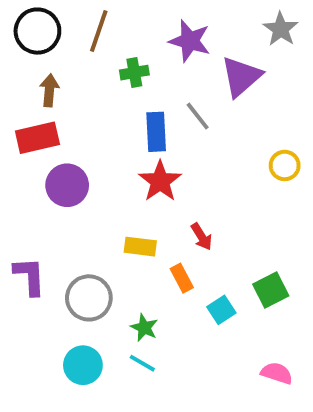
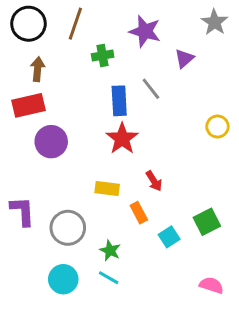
purple triangle: (241, 76) -> (184, 58), size x0.6

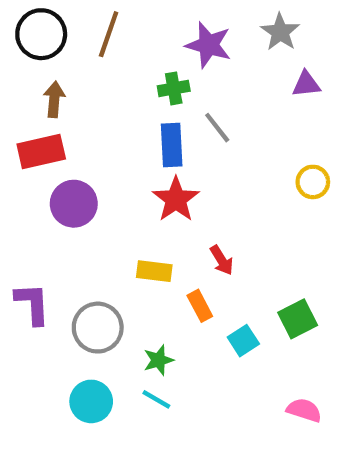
gray star: (214, 22) -> (280, 32), moved
green cross: (103, 55) -> (174, 88), moved
purple triangle: (184, 58) -> (306, 84), moved, turned 35
green star: (110, 250) -> (159, 360), turned 30

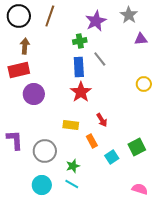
purple star: (209, 45) -> (96, 21), turned 30

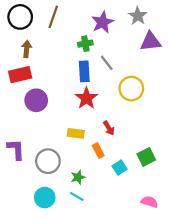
purple triangle: (141, 39) -> (151, 42), size x1.5
yellow circle: (144, 84) -> (131, 89), moved, size x1.5

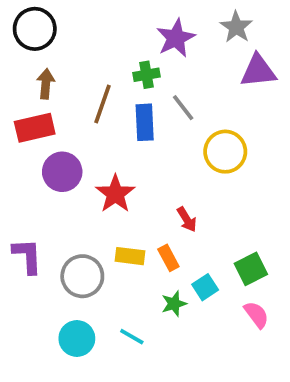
brown line: (53, 17) -> (102, 104), moved
red star: (86, 98) -> (115, 194), moved
yellow rectangle: (76, 133) -> (130, 256), moved
green star: (78, 177) -> (174, 304), moved
pink semicircle: (149, 202) -> (256, 315), moved, turned 35

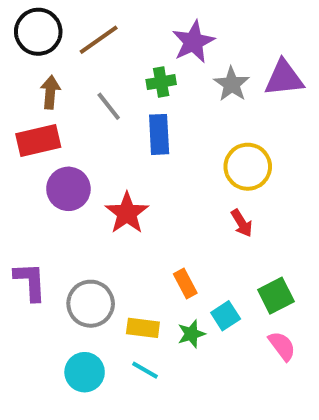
gray star: (236, 27) -> (232, 84), moved
brown line: (102, 104) -> (99, 40), moved, turned 36
gray line: (183, 108) -> (109, 106), moved
red arrow: (187, 219) -> (242, 223), moved
yellow rectangle: (130, 256) -> (143, 328), moved

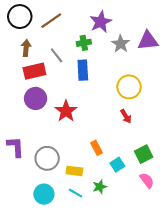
red rectangle: (38, 141) -> (34, 71), moved
green star: (191, 334) -> (100, 187), moved

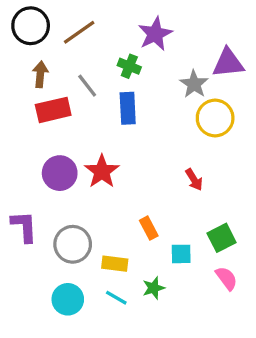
green cross: (84, 43) -> (129, 66), turned 32
gray star: (121, 44) -> (194, 84), moved
yellow circle: (129, 87) -> (215, 118), moved
purple circle: (36, 98) -> (60, 173), moved
cyan square: (117, 165) -> (181, 254), turned 32

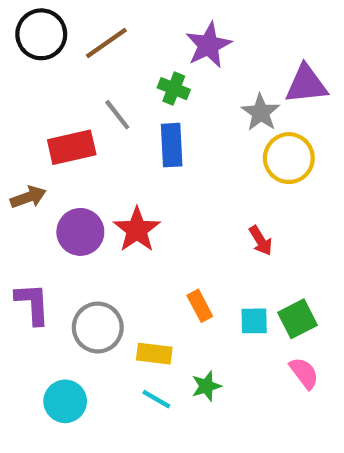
brown arrow: (40, 74) -> (28, 197), moved, turned 65
cyan square: (181, 254) -> (254, 321), moved
cyan circle: (68, 299) -> (65, 401), moved

